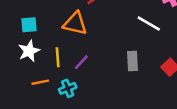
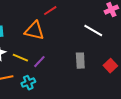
yellow line: (58, 57) -> (20, 58), turned -63

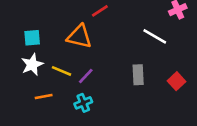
cyan cross: (28, 83) -> (83, 103), moved

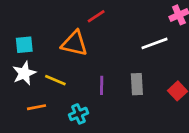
white line: (155, 36) -> (154, 43), turned -50
purple line: (86, 76) -> (102, 85), moved, turned -42

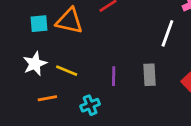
orange triangle: (74, 43) -> (69, 21), moved
white line: (154, 43) -> (167, 33), turned -50
cyan square: (24, 45) -> (39, 24), moved

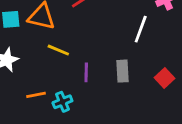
yellow line: (67, 71) -> (58, 50), moved
orange line: (47, 98) -> (36, 95), moved

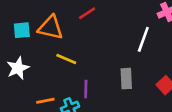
purple line: (86, 72) -> (86, 89), moved

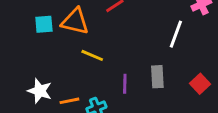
white star: (18, 68) -> (40, 91), moved, turned -30
purple line: (86, 89) -> (125, 84), moved

